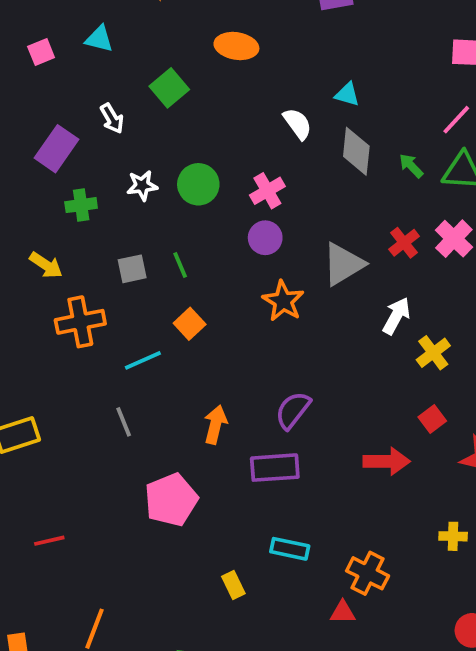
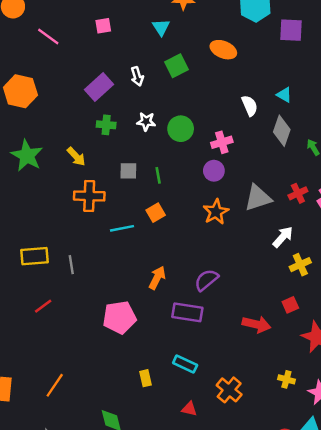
cyan triangle: (99, 39) -> (161, 27), moved, turned 30
gray line: (124, 422) -> (71, 265), moved
red line: (49, 541) -> (43, 306), moved, turned -36
red triangle: (343, 612) -> (189, 409), moved

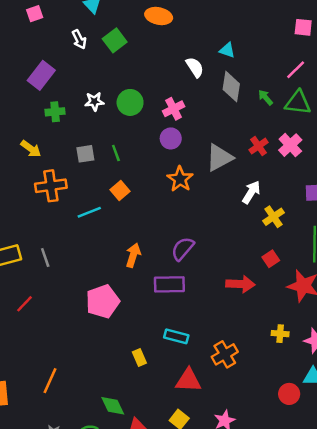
white arrow: (137, 76) -> (79, 39), moved
orange cross: (229, 390) -> (225, 354), turned 30
red triangle: (189, 409) -> (188, 380), size x1.6

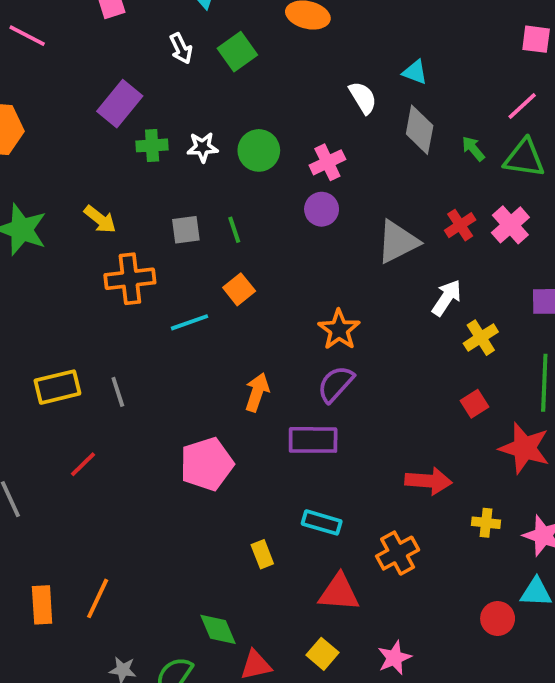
green cross: (55, 112) -> (152, 145), moved
orange star: (180, 179) -> (339, 330), moved
red arrow: (240, 284) -> (429, 481), moved
orange line: (50, 381) -> (98, 598), moved

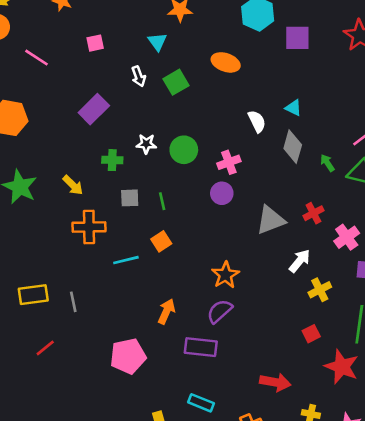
green cross: (152, 145) -> (112, 160), moved
pink cross: (510, 225) -> (347, 237), moved

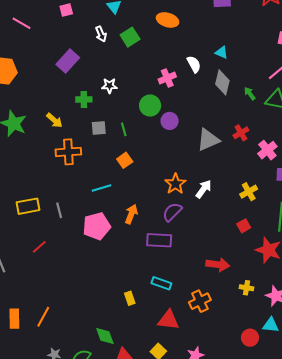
green circle: (184, 150) -> (150, 106), moved
pink cross: (229, 162) -> (167, 78), moved
cyan line: (126, 260) -> (101, 188), moved
white arrow: (300, 261) -> (204, 189), moved
pink pentagon: (128, 356) -> (97, 226), moved

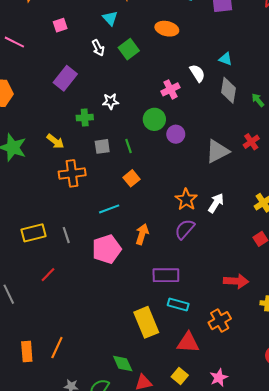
purple rectangle: (159, 240) -> (166, 275), moved
yellow rectangle: (130, 298) -> (146, 322), size x2.0

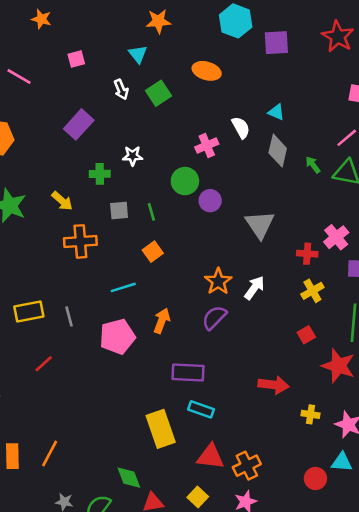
red cross: (251, 142) -> (307, 254), moved, turned 35
gray triangle: (217, 151) -> (260, 225), turned -40
orange cross: (220, 321) -> (247, 466), moved

